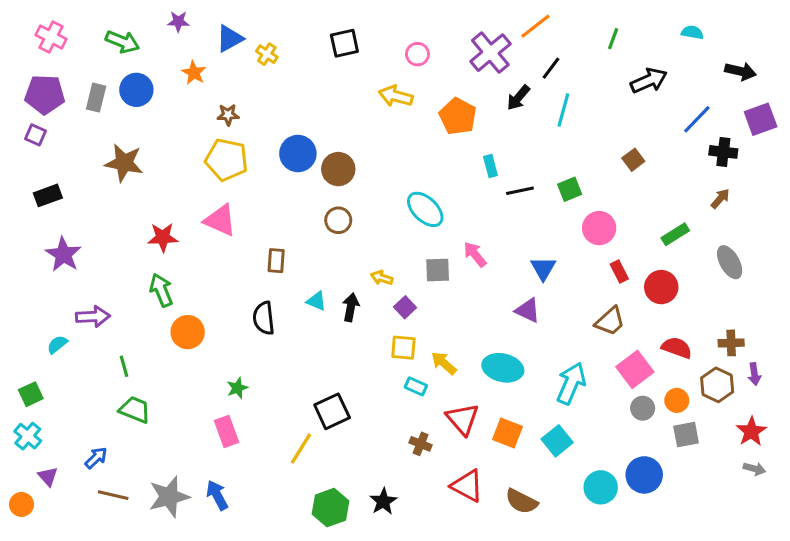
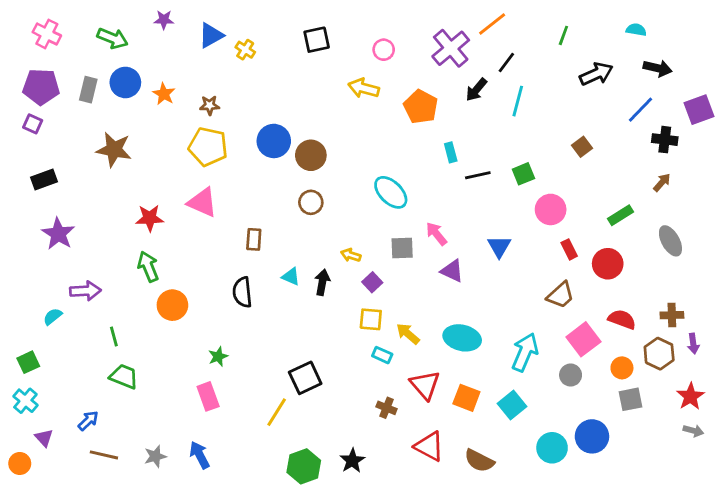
black arrow: (740, 71) -> (658, 68), moved
orange star: (194, 73) -> (164, 94), moved
purple triangle: (528, 310) -> (452, 271), moved
gray circle: (643, 408) -> (571, 375), moved
gray star: (169, 497) -> (155, 456), size x0.6

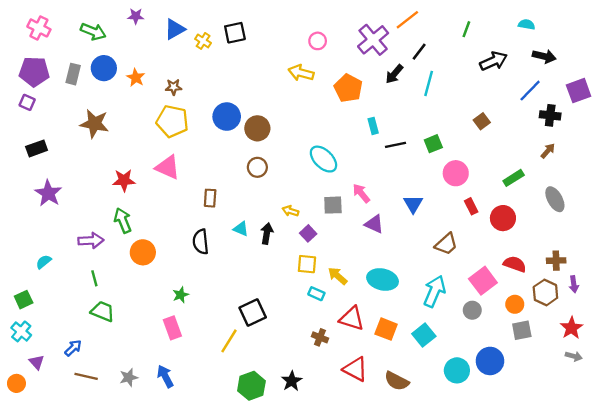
black square: (317, 40) -> (235, 33), moved
purple arrow: (85, 291) -> (91, 241), moved
brown trapezoid: (561, 295) -> (446, 244), moved
red triangle: (425, 385) -> (352, 318), turned -32

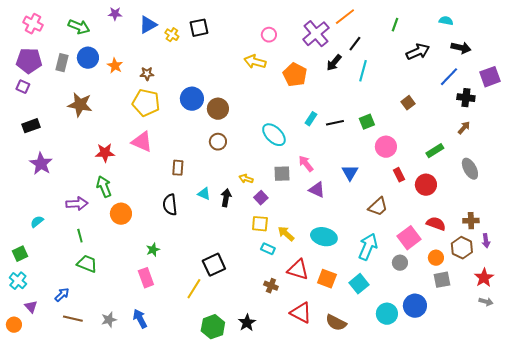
cyan rectangle: (373, 126) -> (311, 119), moved, turned 48

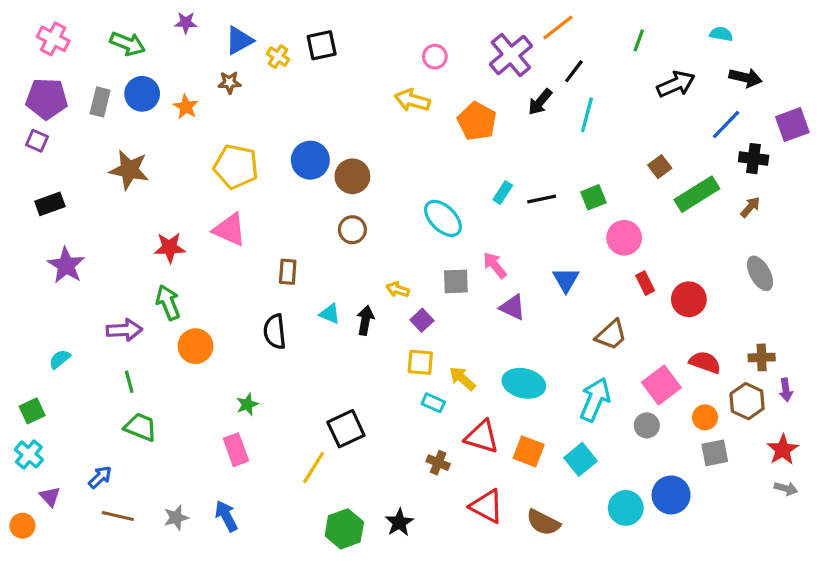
brown star: (147, 74) -> (229, 82), moved
green rectangle: (435, 151) -> (697, 194), moved, size x1.5

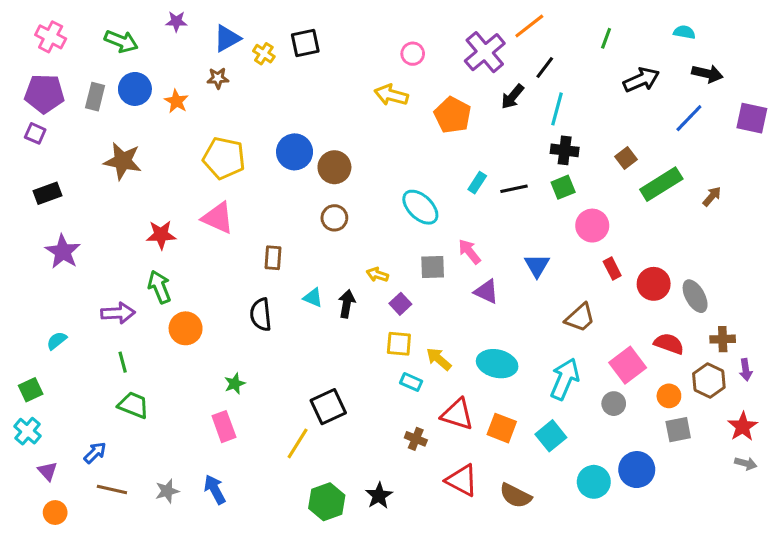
purple square: (792, 125) -> (752, 118), turned 32
black cross: (754, 159) -> (565, 150), moved
gray ellipse: (760, 273) -> (695, 296), moved
orange circle: (22, 526) -> (55, 513), moved

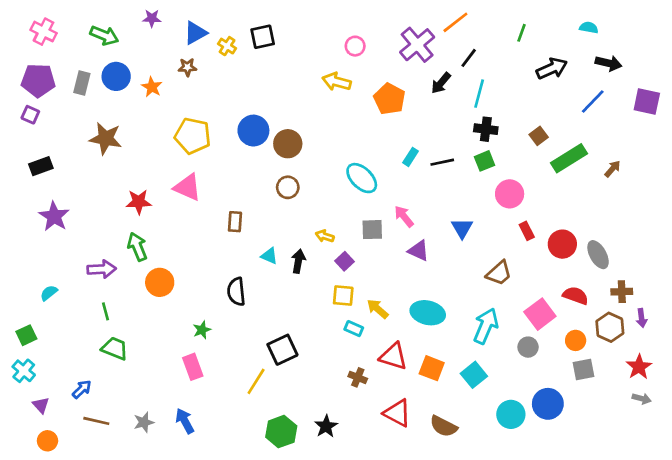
black semicircle: (261, 315) -> (236, 292), moved

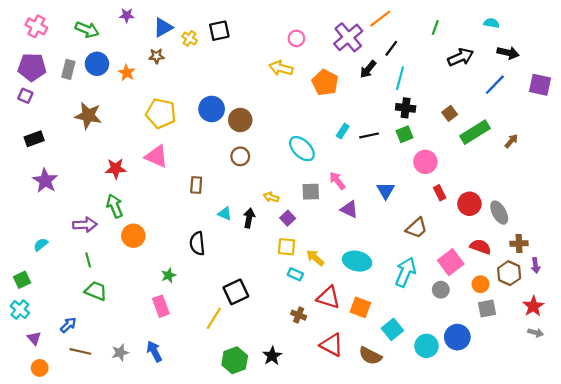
cyan square: (474, 375) -> (392, 329), moved

